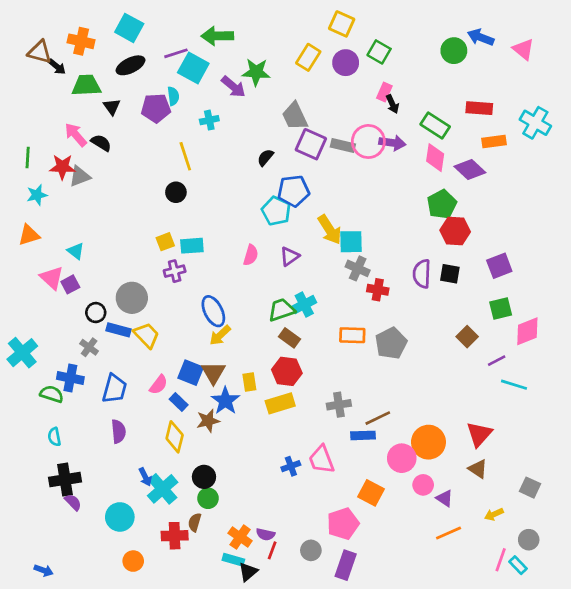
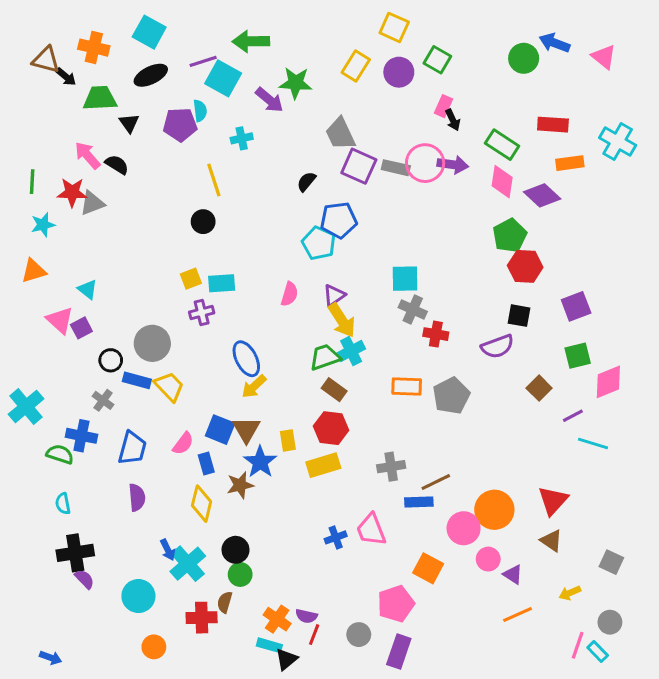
yellow arrow: (330, 230) -> (342, 320), moved
purple semicircle: (422, 274) -> (497, 346), moved, turned -112
blue rectangle: (179, 402) -> (206, 464), turned 30

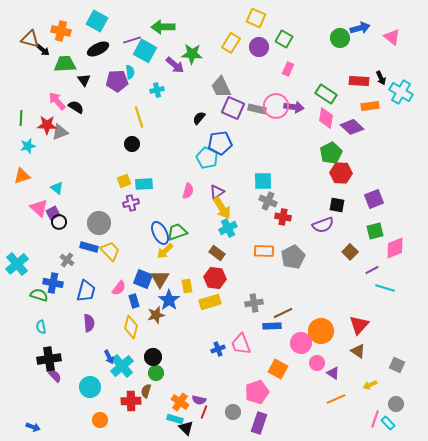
blue arrow: (554, 43) -> (360, 28), turned 144
black arrow: (453, 120) -> (381, 78), moved
green trapezoid: (325, 357) -> (177, 232), moved
black circle: (111, 360) -> (59, 222), moved
black triangle: (286, 659) -> (186, 428), turned -35

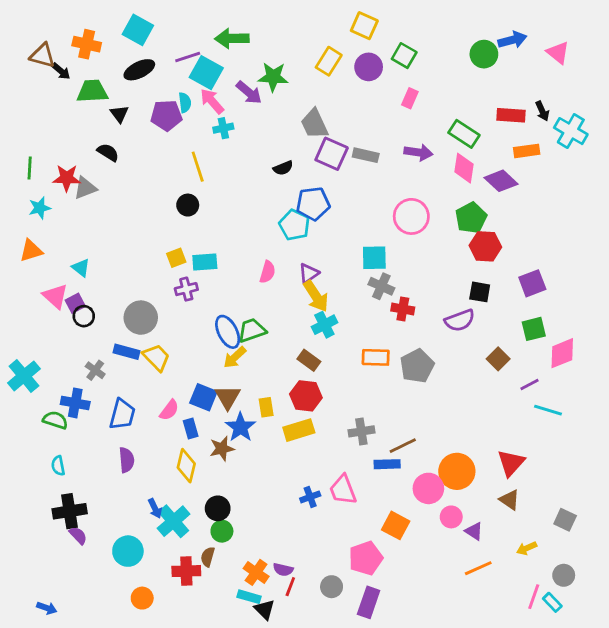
pink arrow: (57, 101) -> (212, 101), moved
pink circle: (276, 106) -> (411, 216), moved
black semicircle: (199, 118) -> (283, 168), turned -152

